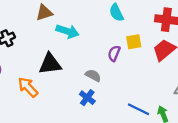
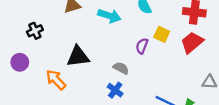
cyan arrow: (67, 31) -> (109, 16), moved
yellow square: (134, 42) -> (162, 34), turned 35

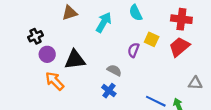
cyan arrow: (109, 16) -> (104, 22), turned -78
purple circle: (20, 62) -> (47, 54), moved

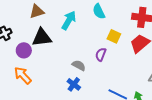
purple semicircle: (133, 50) -> (101, 54), moved
purple circle: (47, 54) -> (24, 50), moved
black triangle: (75, 60) -> (42, 37), moved

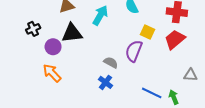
purple semicircle: (101, 54) -> (134, 51), size x1.5

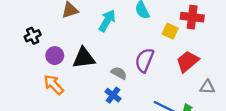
yellow square: (147, 32) -> (170, 31), moved
black triangle: (72, 33) -> (84, 58), moved
red trapezoid: (175, 39) -> (188, 61), moved

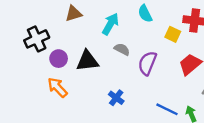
black cross: (33, 36) -> (37, 39), size x1.5
gray semicircle: (119, 73) -> (122, 49), moved

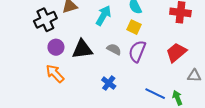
yellow square: (173, 34) -> (134, 27), moved
black cross: (37, 39) -> (45, 20), moved
gray semicircle: (122, 49) -> (114, 49), moved

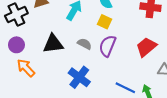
purple circle: (56, 47) -> (16, 45), moved
blue cross: (109, 83) -> (79, 77), size x1.5

